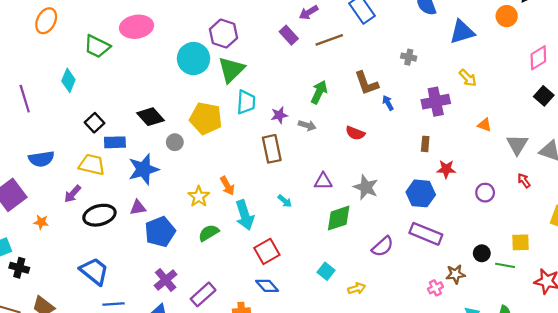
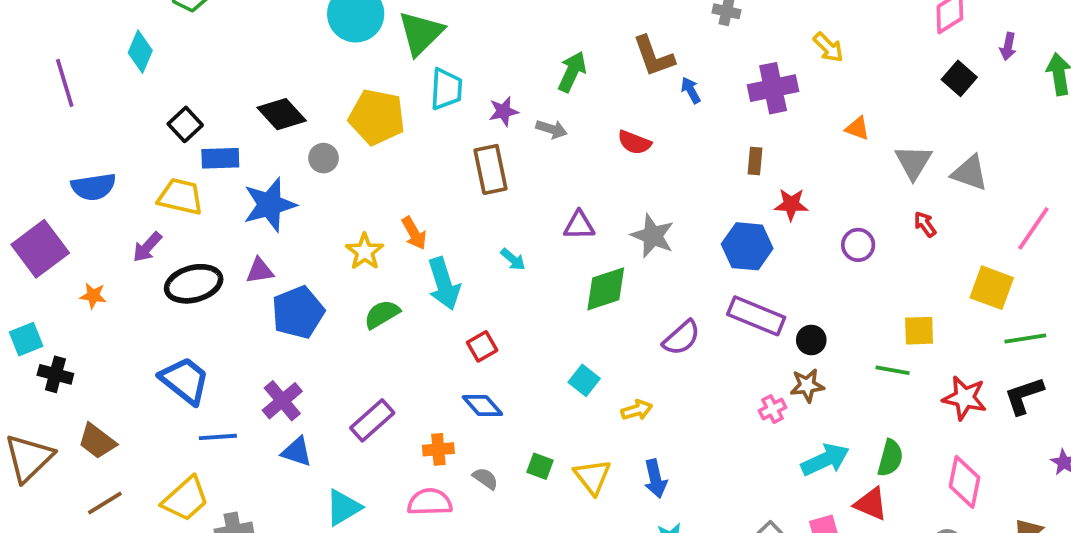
red square: (267, 251) -> (482, 346), size x0.7
black circle: (482, 253) -> (811, 340), moved
purple cross: (166, 280) -> (282, 401), moved

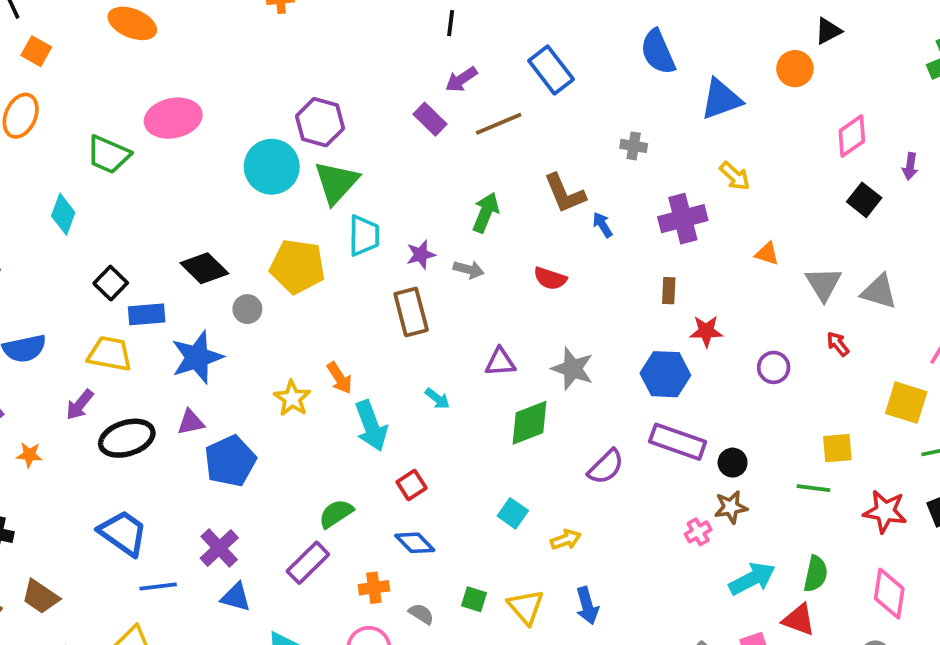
green semicircle: (382, 314) -> (336, 514), moved

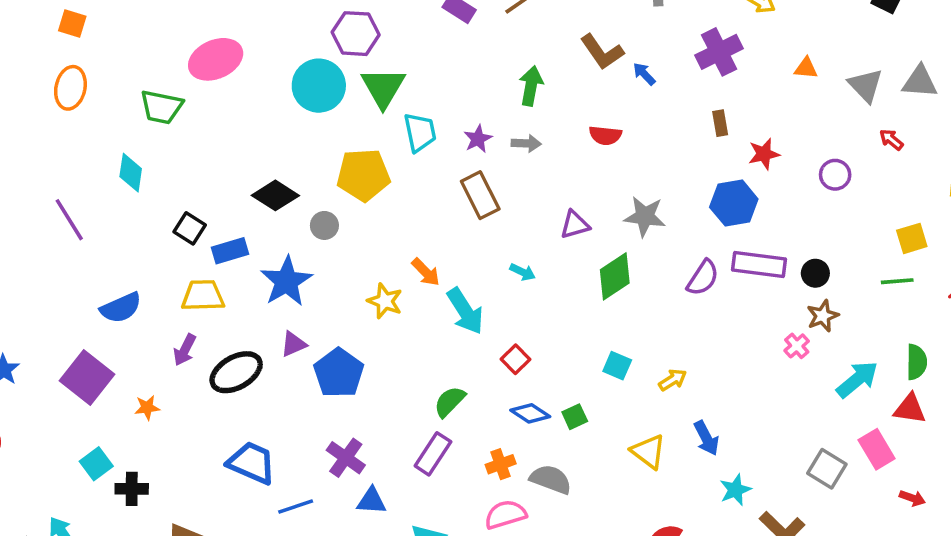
purple semicircle: (606, 467) -> (703, 278), moved
green square: (474, 599) -> (575, 417), moved, turned -30
gray semicircle: (421, 614) -> (551, 479), size x1.6

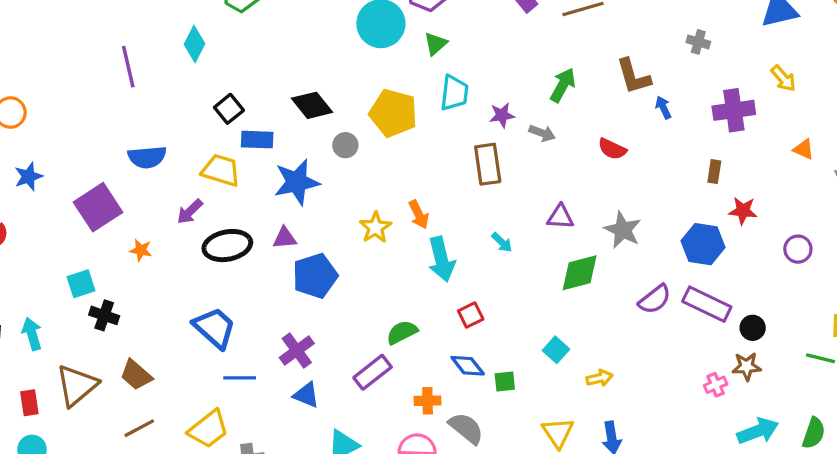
green triangle: (383, 87) -> (436, 44), size x0.6

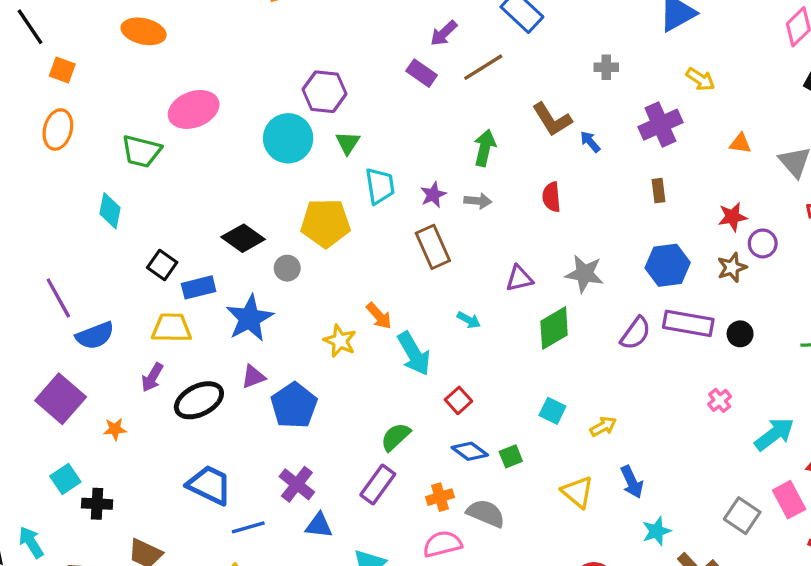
purple line: (128, 67) -> (58, 298), moved
red semicircle: (612, 149) -> (551, 197), turned 76
red star: (743, 211) -> (732, 217), moved
brown star: (747, 366) -> (732, 267), moved

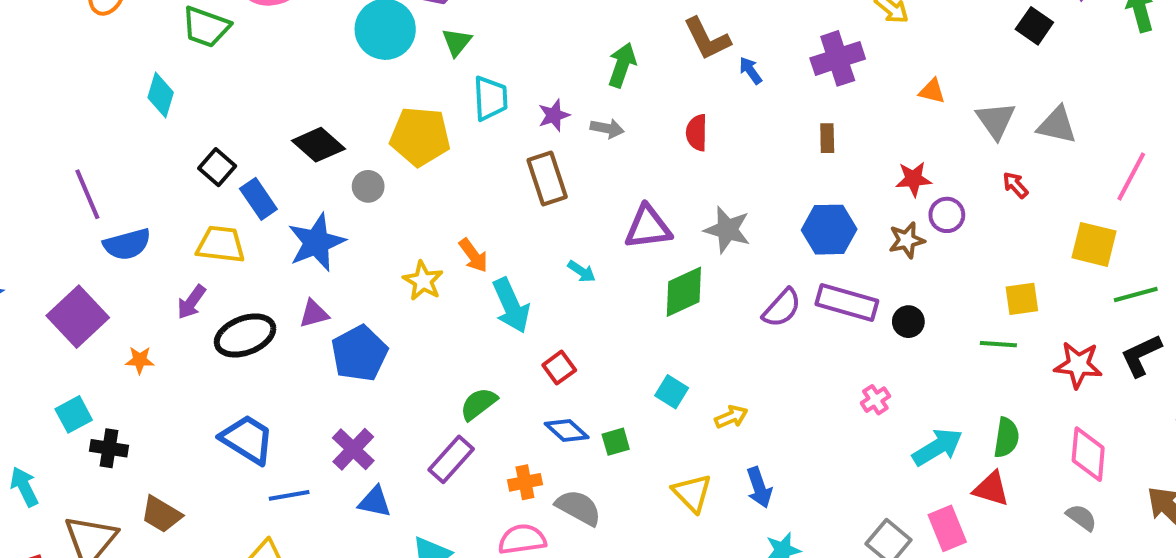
purple triangle: (519, 278) -> (648, 227), size x1.4
blue rectangle: (199, 287) -> (258, 199), turned 64

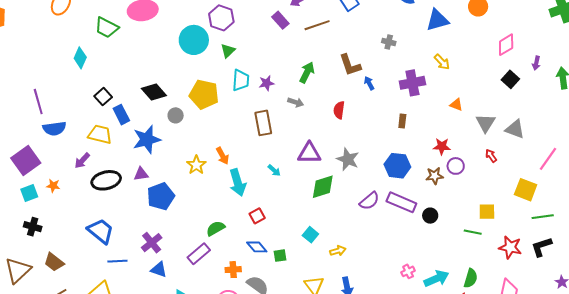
purple star: (554, 115) -> (267, 83), moved
pink cross: (875, 400) -> (408, 271), moved
cyan square: (74, 414) -> (29, 193), moved

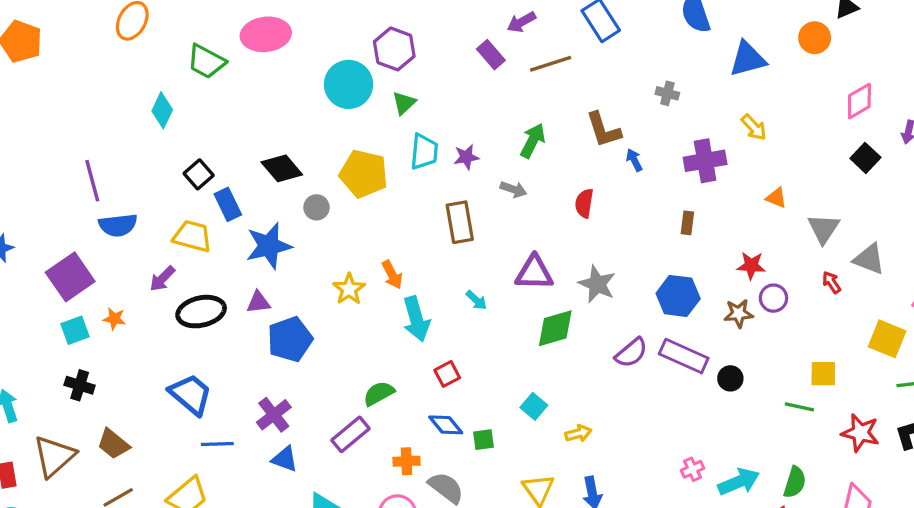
gray triangle: (515, 129) -> (869, 259), moved

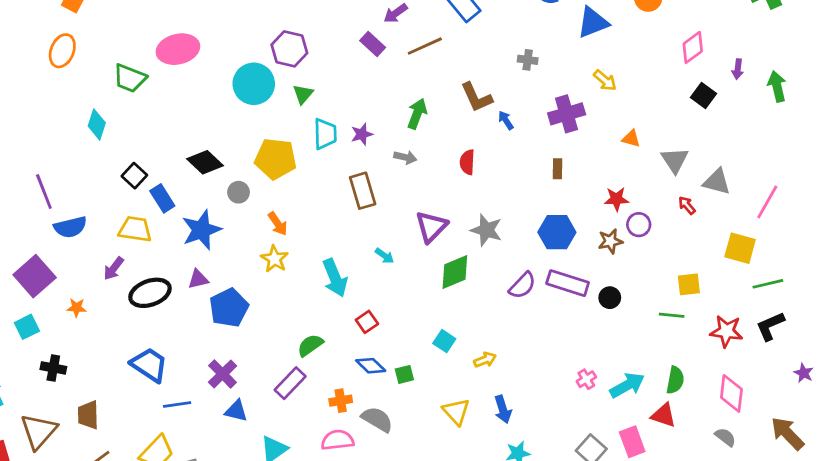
purple triangle: (534, 273) -> (431, 227), turned -40
orange arrow: (392, 275) -> (278, 224), moved
cyan square: (75, 330) -> (27, 327), moved
brown trapezoid: (113, 444) -> (88, 415), turned 56

